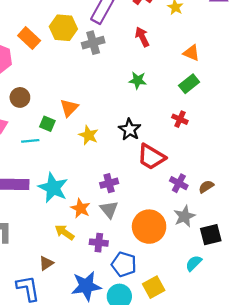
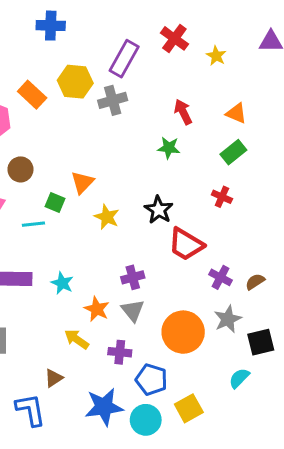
red arrow: (142, 37) -> (183, 112), moved
cyan star: (53, 188) -> (62, 283), size x0.6

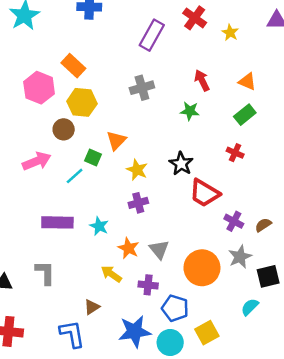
yellow hexagon: (75, 82) -> (82, 102), moved
gray cross: (113, 100) -> (142, 88), moved
cyan line: (33, 224) -> (75, 176), turned -36
purple cross: (133, 277) -> (138, 203), moved

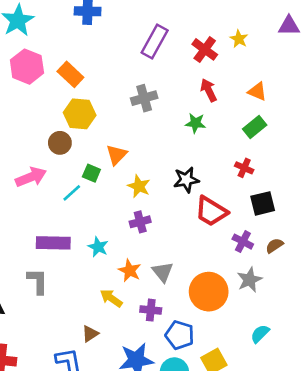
red cross: (195, 18) -> (205, 49), moved
pink hexagon: (39, 88) -> (27, 67), moved
black star: (181, 164) -> (186, 180), turned 30
gray L-shape: (45, 273) -> (38, 281), moved
black square: (268, 276) -> (263, 203), moved

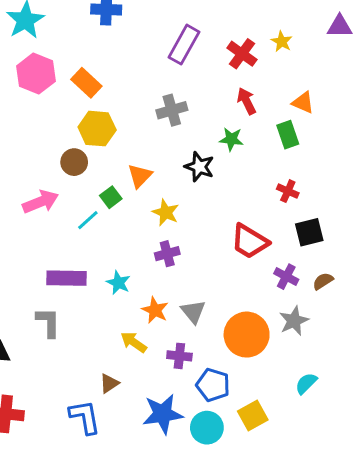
green rectangle: (255, 127) -> (288, 135), moved, turned -70
green square: (91, 173) -> (111, 197), turned 30
black star: (186, 180) -> (199, 167), moved, turned 30

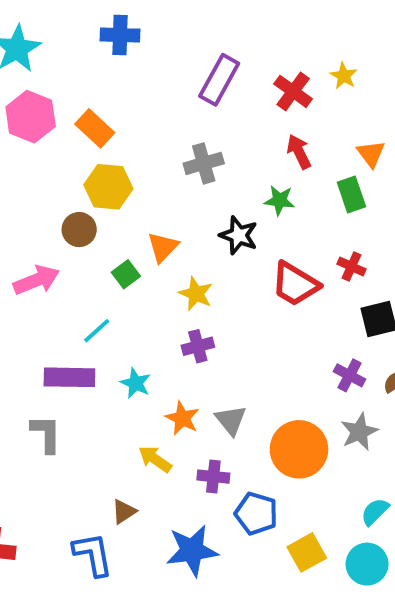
orange triangle: (303, 103) -> (371, 154), turned 30
cyan line: (88, 220) -> (97, 331), moved
red trapezoid: (250, 241) -> (295, 284), moved
cyan circle: (207, 428) -> (367, 564), moved

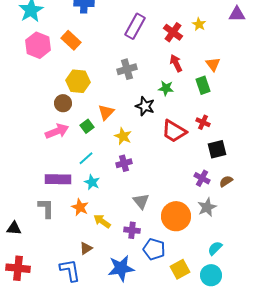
orange rectangle: (95, 128) -> (71, 40), moved
pink arrow: (36, 280) -> (57, 131), moved
cyan line: (97, 331) -> (86, 158), moved
orange star: (182, 418) -> (80, 207), moved

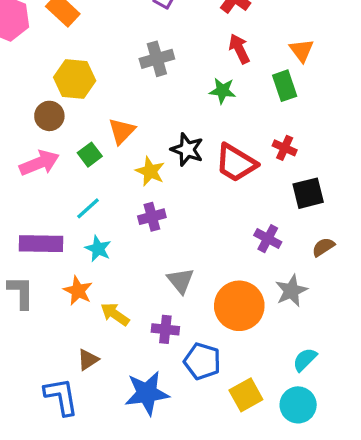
black star: (145, 106) -> (187, 150), moved
purple cross: (202, 178) -> (268, 239), moved

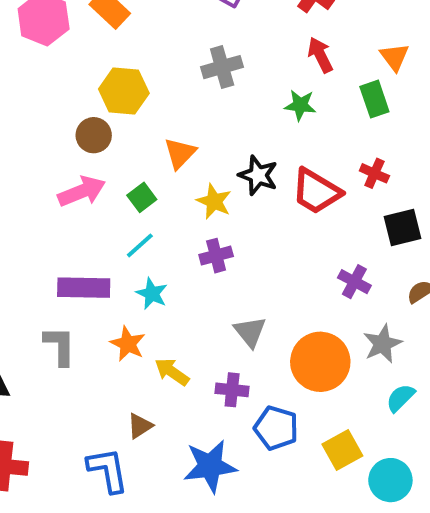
green square: (90, 155) -> (142, 197), moved
cyan semicircle: (305, 360) -> (400, 398), moved
yellow square: (246, 395) -> (342, 450), moved

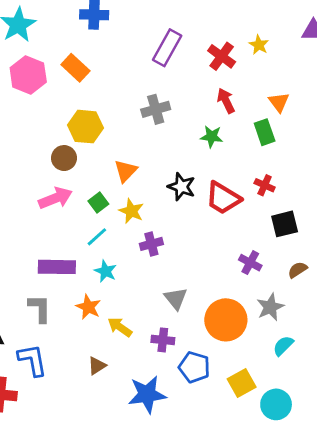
yellow star: (214, 201) -> (131, 211), moved
blue L-shape: (108, 470) -> (32, 360), moved

